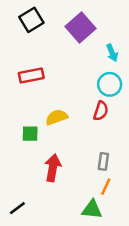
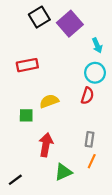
black square: (31, 20) -> (39, 17), moved
green triangle: (92, 209) -> (63, 172), moved, turned -30

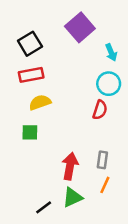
black square: (39, 17) -> (30, 44), moved
yellow semicircle: (49, 101) -> (40, 102), moved
red arrow: (46, 145) -> (70, 166), moved
black line: (15, 180) -> (44, 207), moved

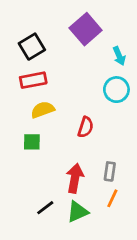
red semicircle: (100, 110) -> (86, 127), moved
black line: (44, 207) -> (45, 208), moved

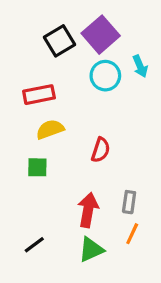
black square: (32, 47) -> (60, 41), moved
cyan circle: (116, 90) -> (105, 76), moved
black line: (45, 208) -> (34, 245), moved

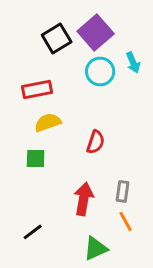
orange line: (132, 234) -> (126, 221), turned -54
green triangle: (91, 249) -> (96, 248), moved

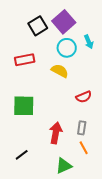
yellow semicircle: (48, 122) -> (60, 71), moved, turned 48
red semicircle: (96, 142) -> (84, 97), moved, turned 49
green square: (36, 158) -> (24, 106), size x1.6

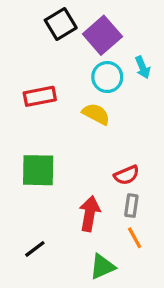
black square: (38, 26) -> (61, 24), moved
red semicircle: (84, 97) -> (127, 175), moved

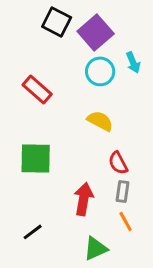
black square: (61, 24) -> (57, 22), turned -32
red rectangle: (40, 96) -> (37, 89), turned 52
yellow semicircle: (96, 114) -> (100, 121), moved
red semicircle: (127, 175) -> (118, 163), turned 85

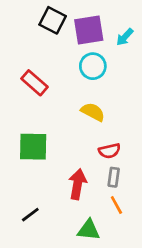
purple square: (96, 32) -> (89, 30), turned 32
cyan arrow: (133, 62) -> (125, 37), moved, turned 66
red semicircle: (118, 163) -> (109, 151), turned -75
green triangle: (96, 248) -> (89, 230), turned 30

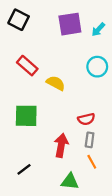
black square: (53, 20) -> (19, 20), moved
cyan circle: (93, 66) -> (97, 67), moved
yellow semicircle: (93, 112) -> (56, 83), moved

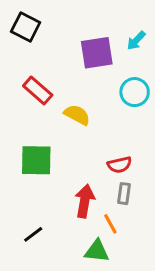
purple square: (70, 24) -> (97, 53), moved
orange line: (92, 162) -> (110, 224), moved

